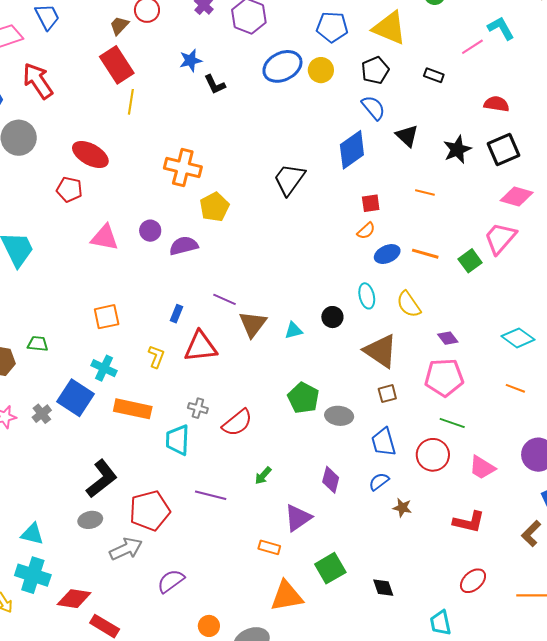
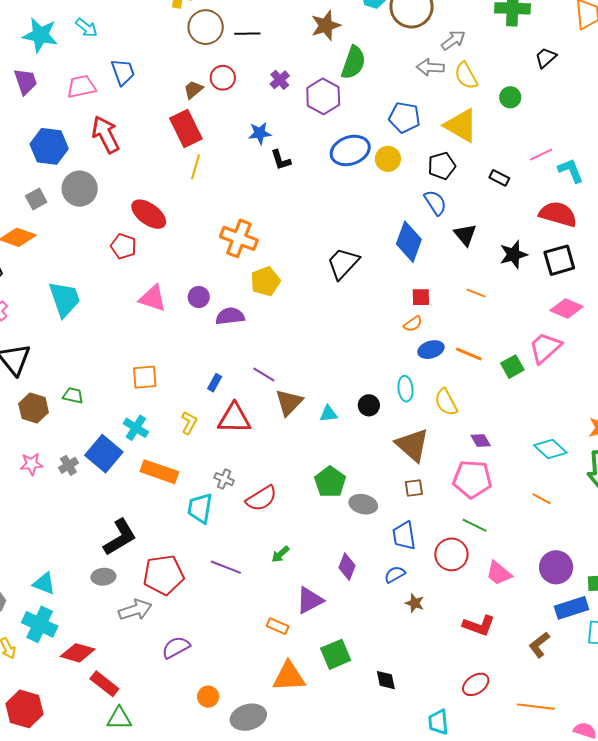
cyan L-shape: (501, 28) -> (571, 171), moved
red semicircle: (497, 104) -> (558, 214), size x1.5
blue diamond: (352, 150) -> (409, 242), turned -42

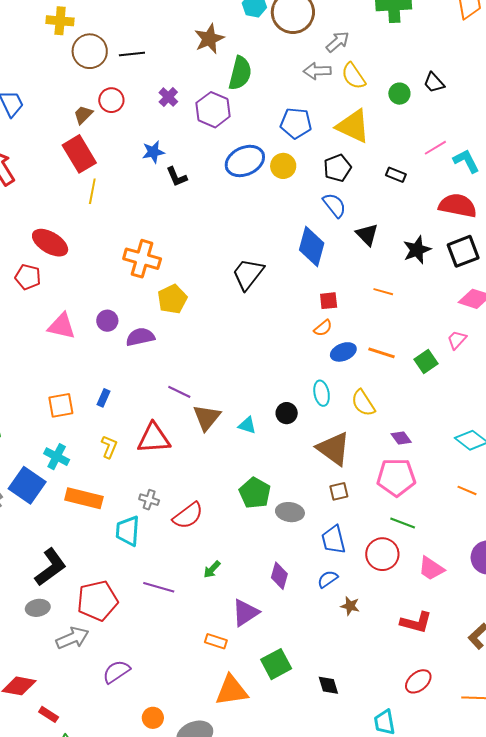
black trapezoid: (546, 58) -> (434, 83), moved, turned -85
pink trapezoid: (545, 348) -> (457, 340), size x0.6
blue rectangle: (215, 383) -> (104, 398), moved
cyan triangle: (329, 414) -> (247, 425), turned 30
red rectangle: (104, 684) -> (49, 714), size x0.7

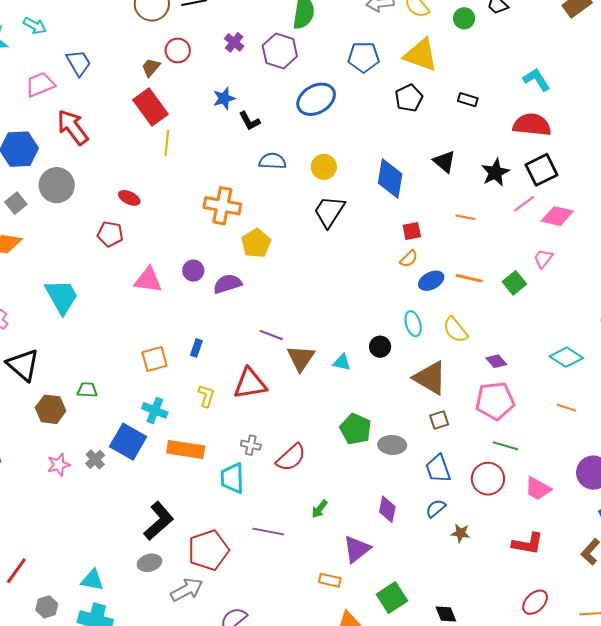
pink line: (435, 148) -> (524, 204), moved
yellow circle: (283, 166) -> (324, 167), moved
blue semicircle: (334, 205) -> (272, 161), moved, turned -44
red ellipse: (50, 243) -> (129, 198), size x0.6

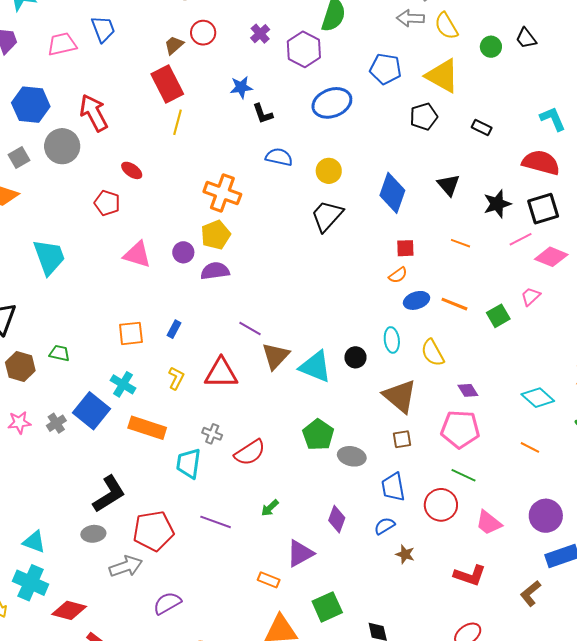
red arrow: (73, 127) -> (94, 113), moved
yellow pentagon: (256, 243) -> (216, 235), moved
cyan triangle: (342, 362) -> (315, 367), size x1.8

